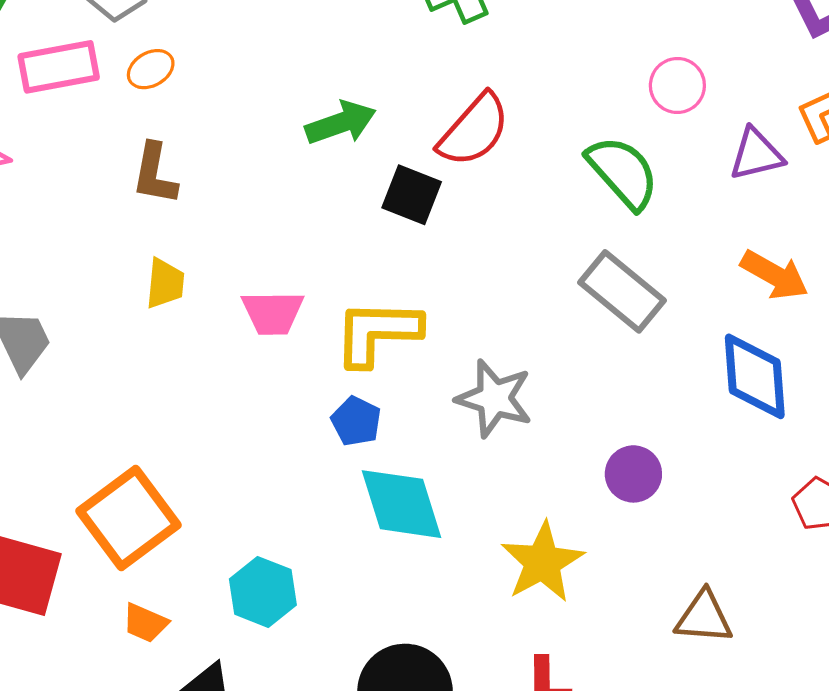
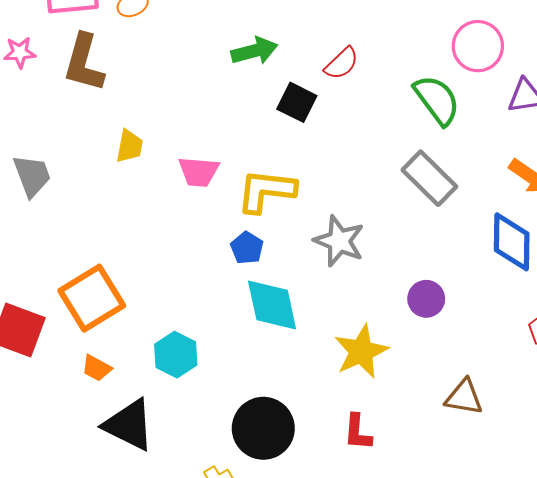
pink circle: (677, 85) -> (478, 46), size x1.4
red semicircle: (474, 130) -> (342, 63), size x0.7
brown L-shape: (155, 174) -> (84, 63), moved, size x1.4

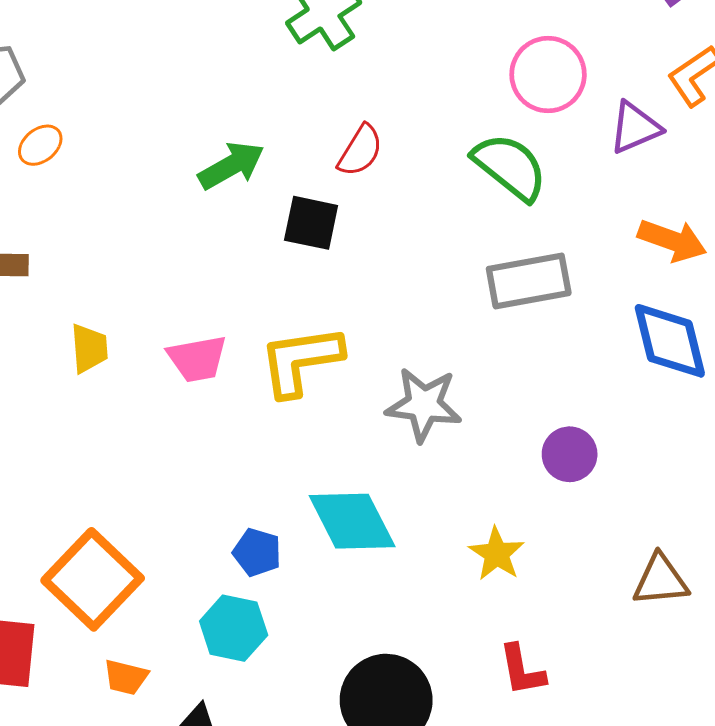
gray rectangle: (429, 178) -> (529, 281), turned -40
blue pentagon: (247, 248) -> (257, 552), moved
yellow star: (361, 351) -> (497, 554), size x0.7

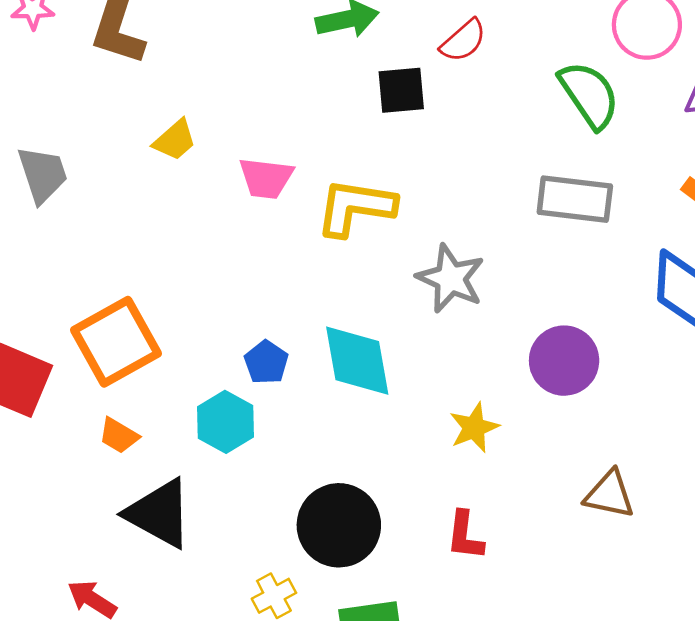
black square: (311, 223) -> (401, 90), turned -34
yellow trapezoid: (89, 348) -> (175, 140), turned 36
purple circle: (570, 454) -> (564, 361), size x1.4

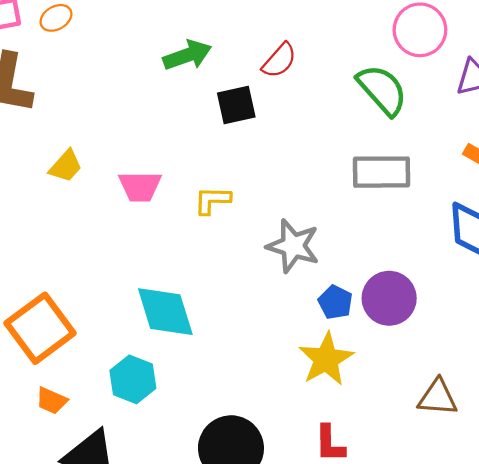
yellow L-shape: (355, 207) -> (212, 200), size x0.6
cyan diamond: (357, 361) -> (165, 312), moved
blue pentagon: (266, 362) -> (335, 302), moved
yellow star: (474, 428) -> (326, 359), size x1.4

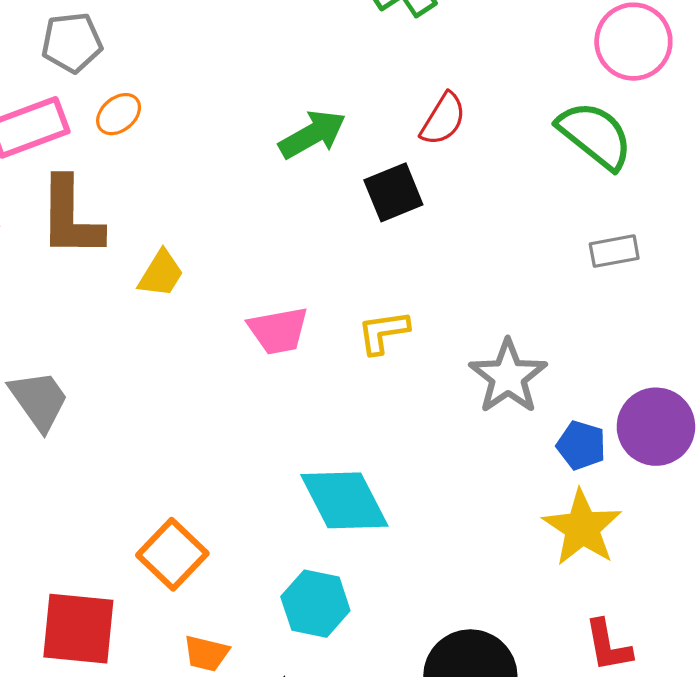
yellow trapezoid: (66, 166) -> (161, 274), moved
gray rectangle: (381, 172) -> (614, 251), size x0.6
gray star: (293, 246) -> (508, 377), turned 30
orange square: (40, 328) -> (172, 554), size x0.7

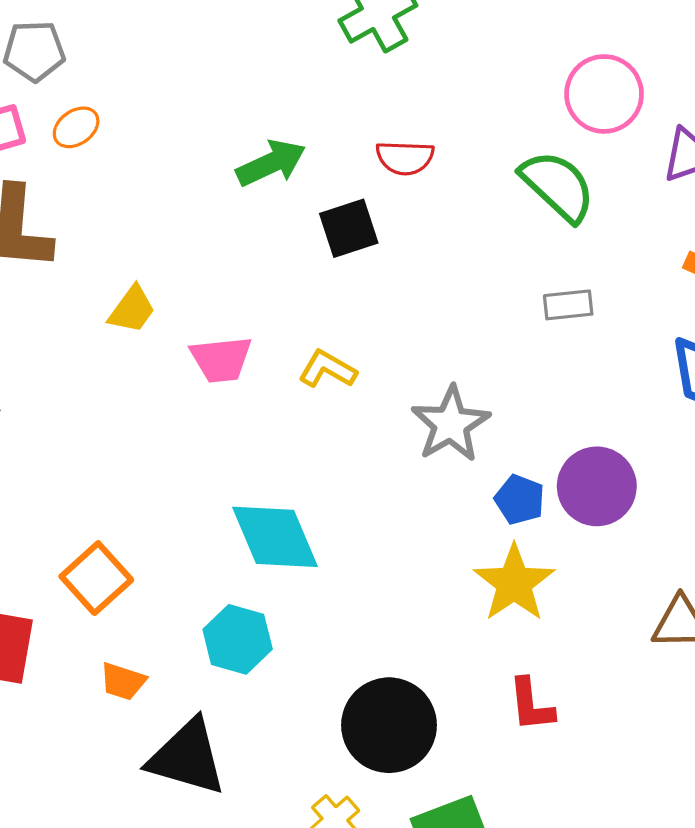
red semicircle: (443, 119) -> (405, 158), turned 56
yellow trapezoid: (161, 274) -> (132, 310), moved
yellow L-shape: (383, 332) -> (327, 369), turned 34

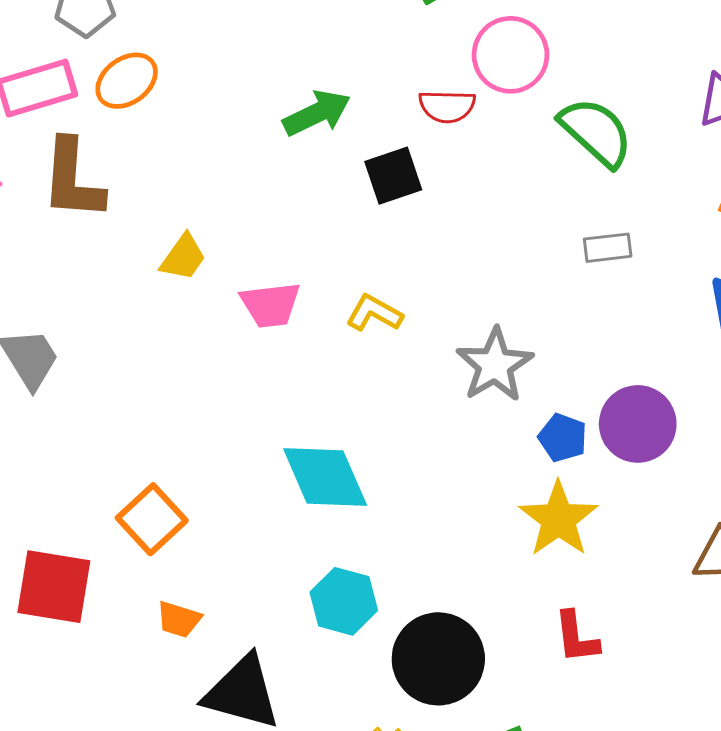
pink circle: (604, 94) -> (510, 55), moved
orange ellipse: (76, 127) -> (127, 81), size x1.4
cyan hexagon: (238, 639) -> (344, 601), moved

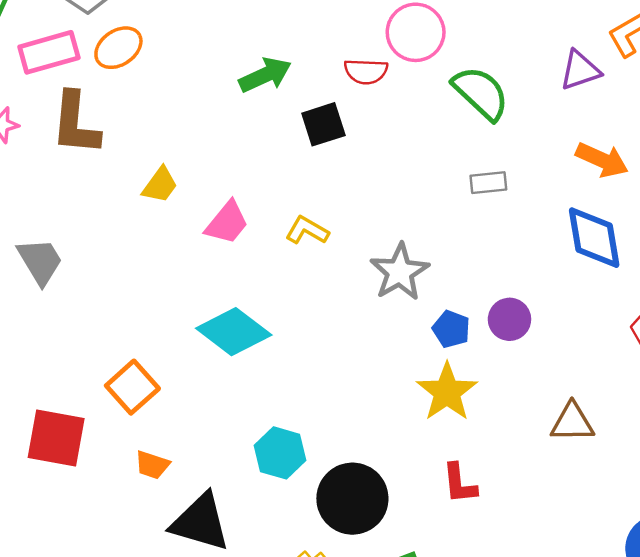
pink trapezoid: (271, 305) -> (227, 223), turned -45
purple circle: (638, 424) -> (509, 319), size x0.7
cyan diamond: (325, 477) -> (234, 332), moved, turned -30

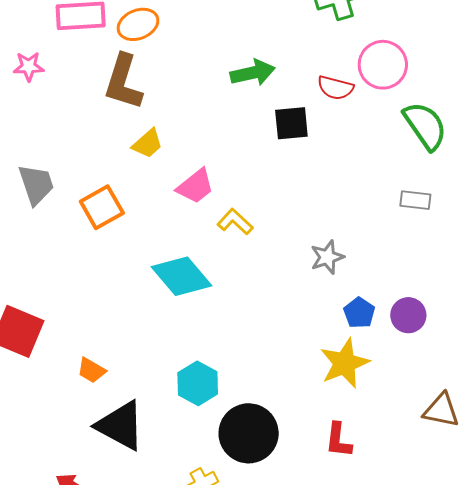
brown L-shape: (75, 123) -> (123, 82), moved
yellow L-shape: (307, 230) -> (235, 222), moved
gray star: (400, 272) -> (327, 257), size x0.7
orange square: (132, 387) -> (102, 207), moved

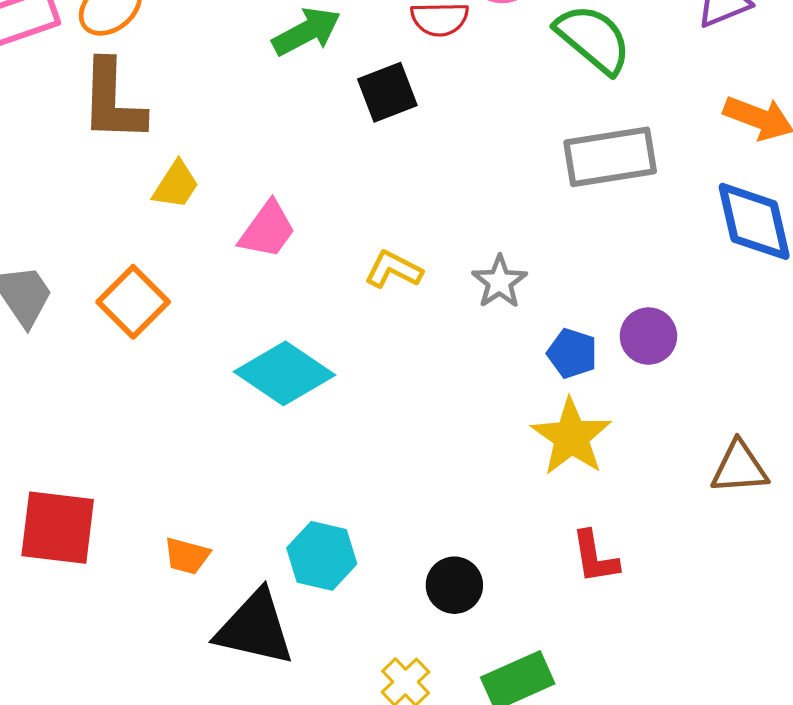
gray rectangle: (415, 200) -> (610, 157), size x1.8
yellow L-shape: (235, 222) -> (393, 270), moved
cyan hexagon: (198, 383) -> (322, 556), moved
black circle: (249, 433) -> (454, 585), size x0.6

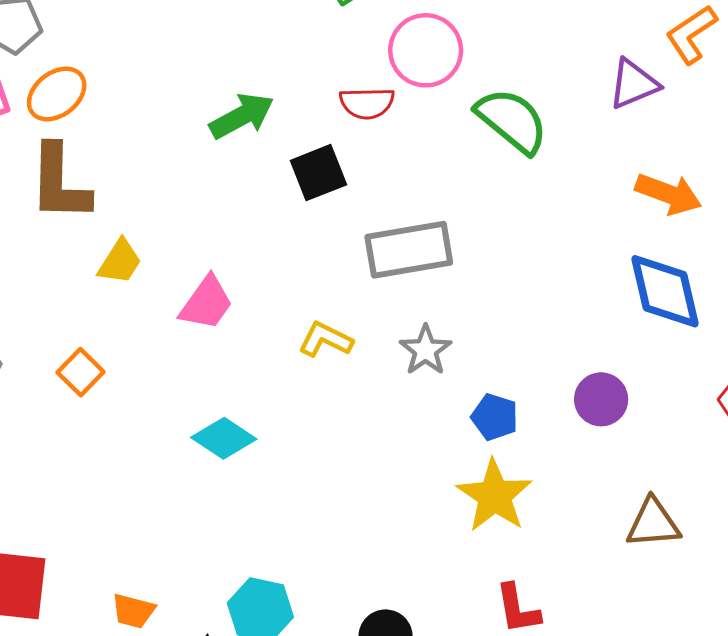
gray rectangle: (610, 157) -> (409, 250), moved
orange square: (133, 302) -> (81, 372), size x0.7
purple circle: (648, 336) -> (601, 399), moved
cyan diamond: (285, 373) -> (224, 438), size x0.7

